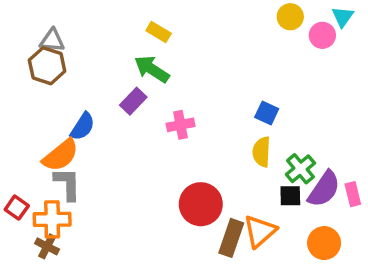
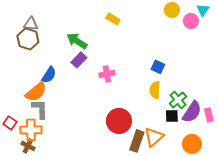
yellow rectangle: (159, 32) -> (113, 19), moved
green arrow: (152, 69) -> (77, 41), moved

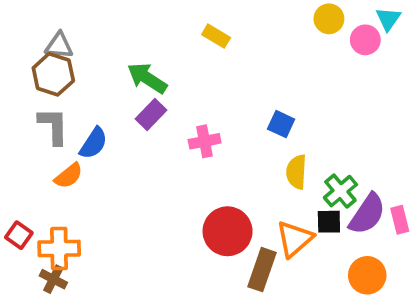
blue square: (158, 67) -> (281, 124), moved
orange semicircle: (36, 92) -> (69, 176), size x0.7
gray L-shape: (40, 109) -> (53, 126), moved
orange triangle: (154, 137) -> (294, 239), moved

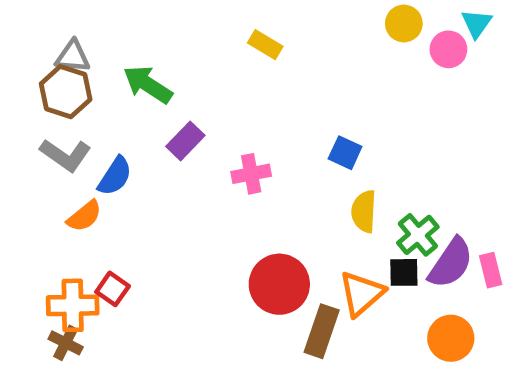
green arrow: (147, 78) -> (148, 85), moved
gray L-shape: (53, 126) -> (66, 155), turned 126
red square: (19, 235) -> (113, 289), moved

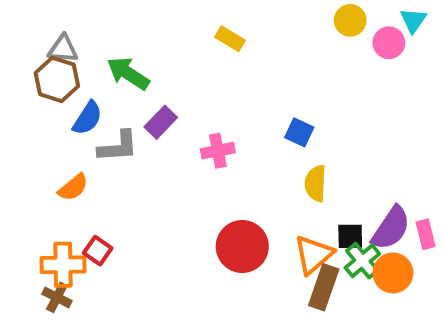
gray L-shape: (66, 155) -> (118, 147), moved, turned -39
blue semicircle: (115, 176) -> (87, 118), moved
green cross: (418, 235) -> (362, 261), moved
brown rectangle: (322, 331) -> (324, 287), moved
orange circle: (451, 338) -> (393, 273), moved

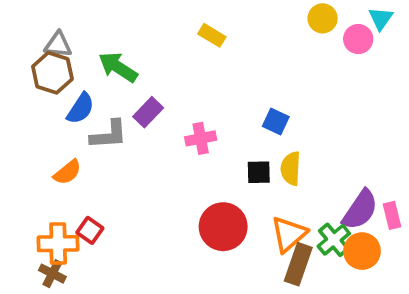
black square: (350, 236) -> (259, 172), moved

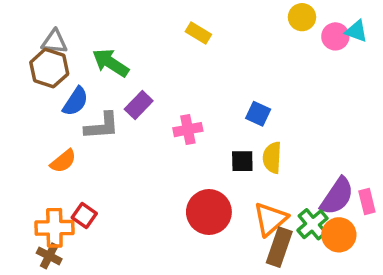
cyan triangle: (381, 18) -> (356, 31), moved, turned -45

